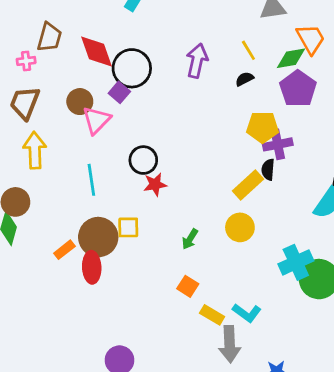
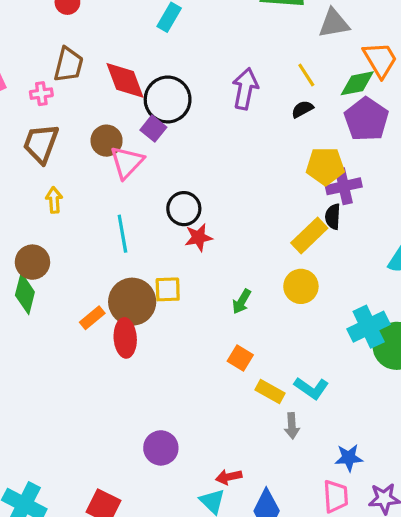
yellow arrow: (35, 150) -> (54, 200), size x0.6
gray arrow: (230, 344) -> (292, 426), size x0.6

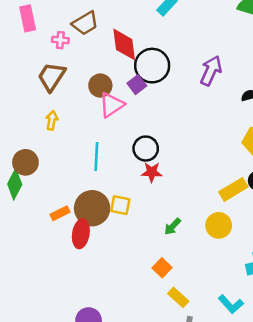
brown trapezoid: (68, 65) -> (85, 23), turned 32
cyan L-shape: (311, 388) -> (231, 304), moved

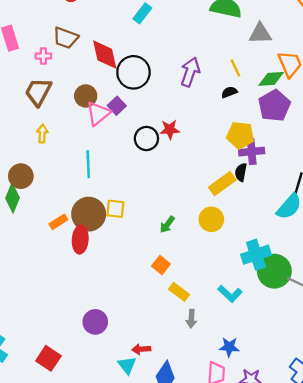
brown trapezoid: (85, 23) -> (66, 38), turned 56
purple square: (137, 85) -> (117, 106), moved
black circle: (146, 149) -> (146, 139), moved
red star: (152, 172) -> (170, 130), moved

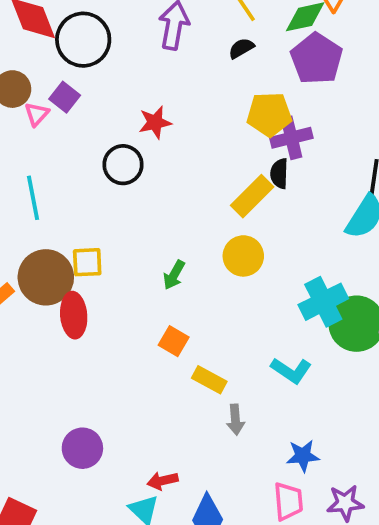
pink triangle: (98, 114) -> (37, 114), size x0.6
black circle: (146, 139) -> (123, 165), moved
red ellipse: (80, 239) -> (74, 315), moved

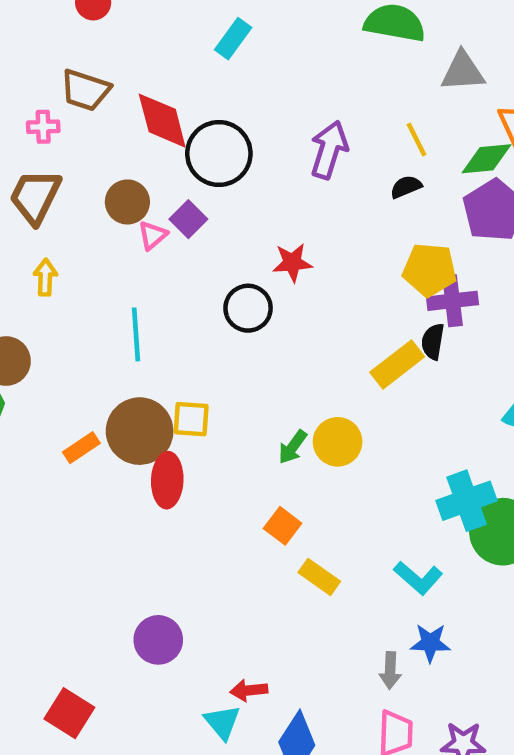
yellow circle: (243, 256) -> (338, 442), moved
gray arrow: (235, 420) -> (390, 670), moved
blue star: (303, 456) -> (430, 643), moved

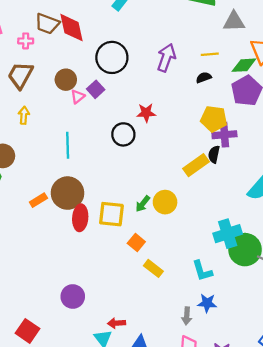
red diamond: (162, 121) -> (72, 28), moved
yellow line: (417, 139) -> (210, 54), turned -70
yellow square: (191, 419) -> (111, 214), moved, size x1.4
cyan L-shape: (418, 578) -> (202, 271), turned 30

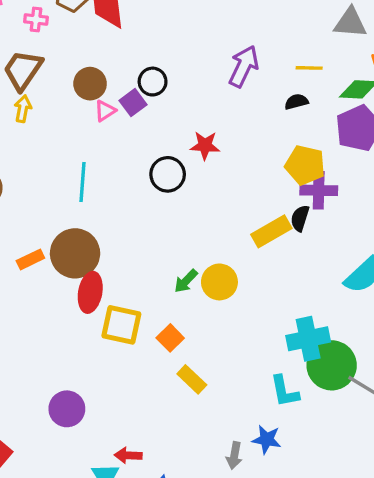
black circle: (112, 57) -> (153, 82), moved, size x0.6
yellow arrow: (24, 115) -> (23, 109), moved
yellow square: (111, 214) -> (121, 325), moved
cyan L-shape: (202, 271) -> (285, 391), moved

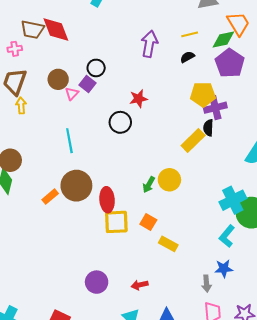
red ellipse: (90, 292) -> (107, 200), moved
cyan L-shape: (285, 391) -> (227, 236), turned 65
red arrow: (128, 455) -> (140, 285), moved

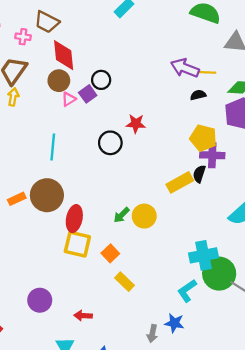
red diamond: (56, 30) -> (64, 55), moved
purple arrow: (149, 44) -> (185, 68), moved, turned -95

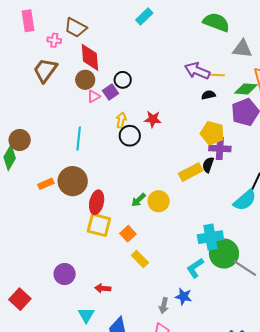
yellow arrow: (13, 97) -> (121, 120), moved

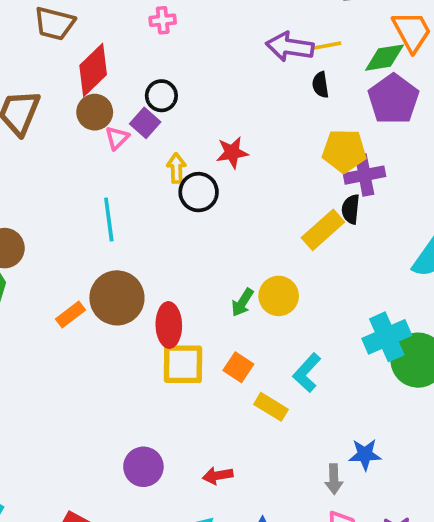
pink cross: (54, 40) -> (163, 20), moved
red diamond: (90, 57) -> (93, 70), turned 64
black semicircle: (208, 95) -> (320, 85), turned -72
cyan L-shape: (195, 268) -> (307, 373), moved

